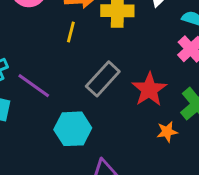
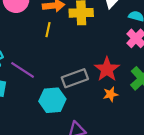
gray rectangle: (103, 79) -> (75, 78), moved, turned 30
orange star: (167, 132) -> (110, 94), moved

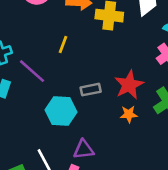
yellow line: (48, 30) -> (63, 45), moved
gray rectangle: (75, 78) -> (91, 90), size x0.7

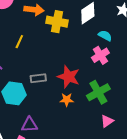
red star: (129, 85) -> (69, 77), turned -30

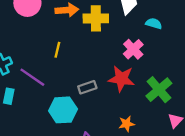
pink cross: (100, 55) -> (133, 49), moved
orange star: (67, 100) -> (127, 124), moved

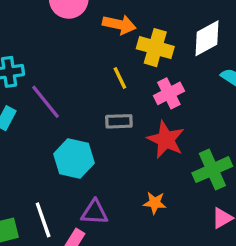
pink cross: (133, 49) -> (169, 93), moved
yellow line: (57, 50) -> (120, 78), moved, turned -56
gray rectangle: (87, 87) -> (119, 121), moved

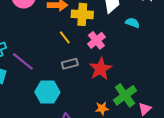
red star: (166, 140) -> (101, 69), turned 30
green cross: (212, 170) -> (125, 95), moved

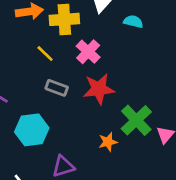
gray rectangle: (70, 64) -> (57, 88), turned 42
red star: (101, 69) -> (99, 89), turned 30

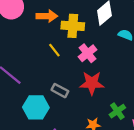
gray rectangle: (57, 88) -> (60, 91), moved
green cross: (136, 120) -> (117, 111), size x0.7

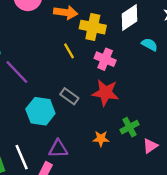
pink cross: (88, 53) -> (105, 59), turned -36

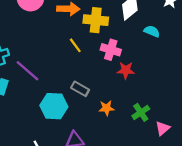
red star: (105, 93) -> (126, 70), moved, size x0.7
orange star: (101, 139) -> (106, 108), moved

